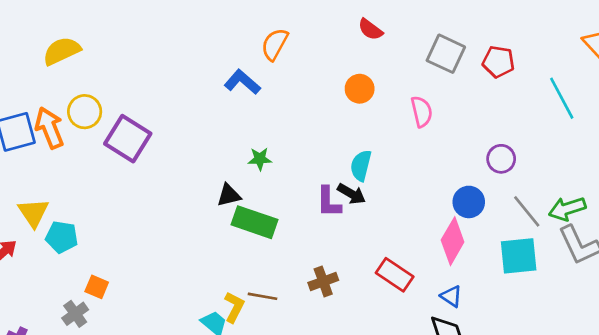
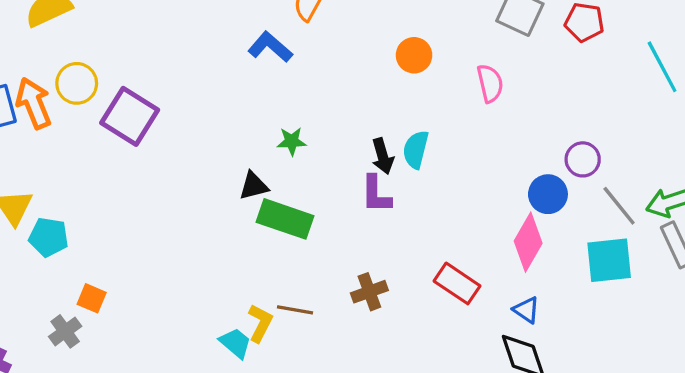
purple circle: (501, 159) -> (583, 159), moved
black arrow: (351, 194) -> (383, 156), moved, turned 44

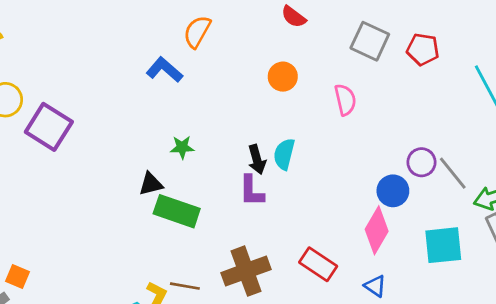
gray line: (619, 206) -> (453, 173), moved
brown cross: (369, 292) -> (246, 271), size x1.6

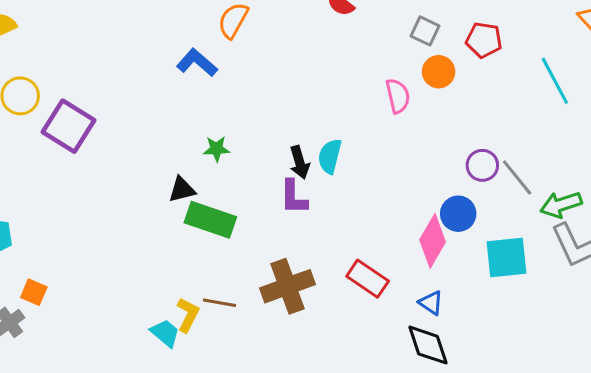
gray square: (370, 41) -> (425, 31), size x0.7
orange circle: (283, 77) -> (439, 72), moved
blue circle: (393, 191) -> (458, 214), moved

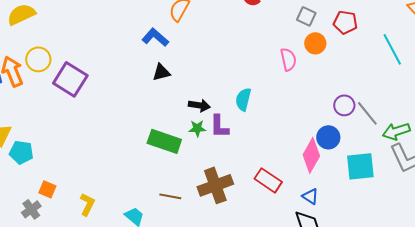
green star: (217, 149) -> (197, 128), moved
black arrow: (300, 162) -> (199, 105), moved, turned -65
black triangle: (182, 190) -> (161, 72), moved
yellow L-shape: (188, 315) -> (87, 204), moved

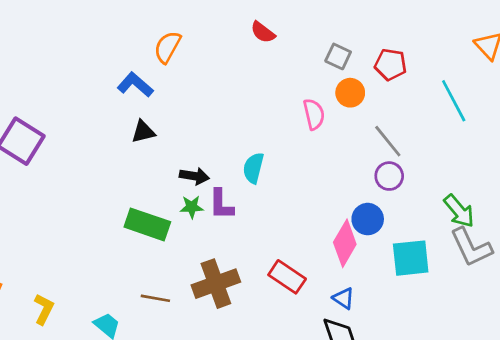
gray line: (367, 113) -> (388, 141), moved
green arrow: (396, 131) -> (459, 211), turned -112

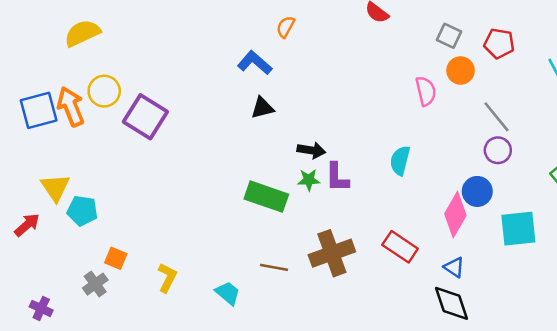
orange semicircle: (167, 47) -> (286, 27), size x0.7
cyan semicircle: (253, 168) -> (400, 161), moved

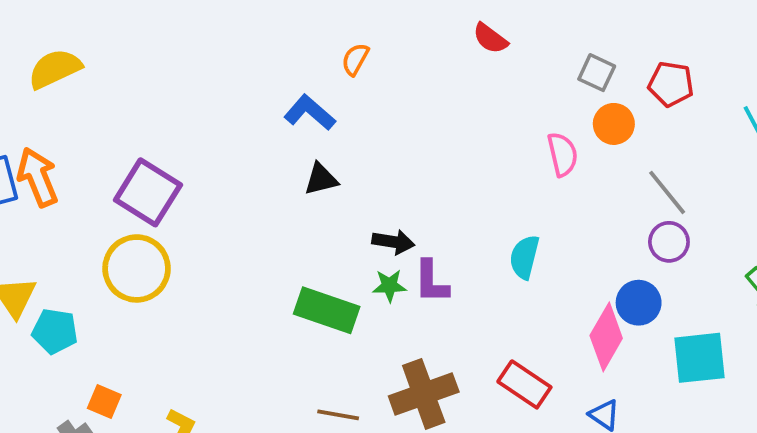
yellow circle: (104, 91) -> (137, 268), moved, size x1.4

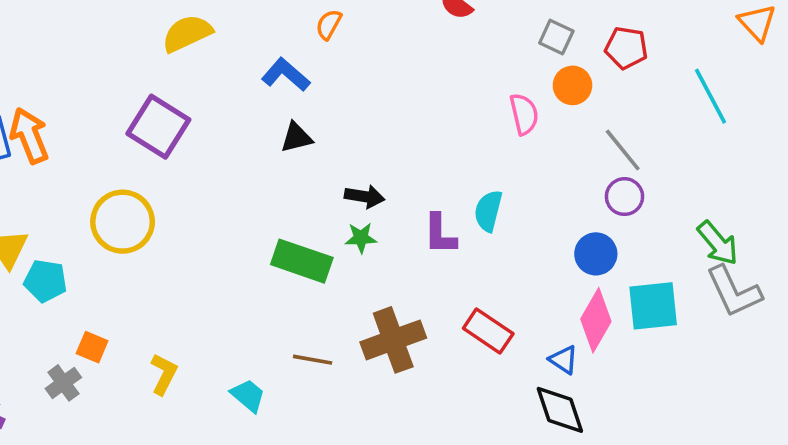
yellow semicircle: (55, 69) -> (187, 33), moved
purple square: (148, 192) -> (158, 127), moved
purple L-shape: (431, 282) -> (440, 234), moved
pink diamond: (606, 337) -> (596, 320), moved

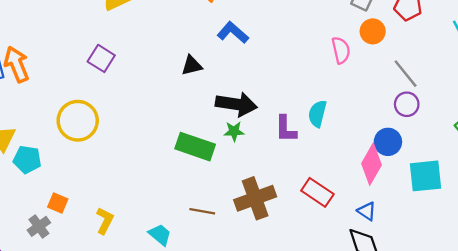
blue L-shape: (286, 75) -> (233, 33), moved
purple square: (158, 127) -> (101, 58), size x0.7
black arrow: (365, 197) -> (236, 104), size x1.6
pink diamond: (596, 320) -> (371, 164), moved

